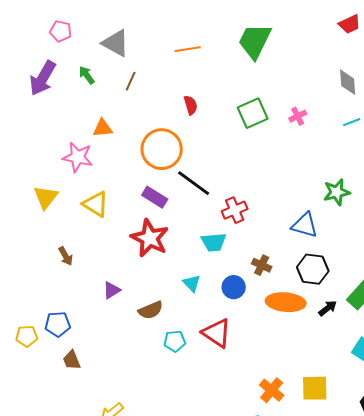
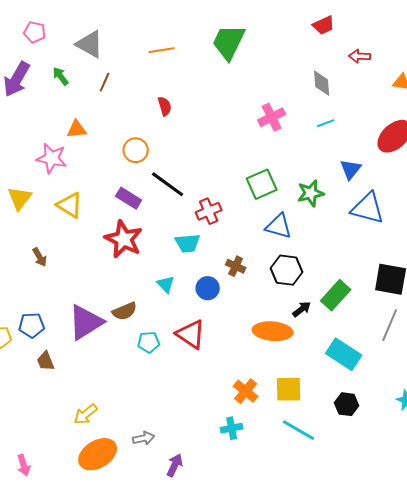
green square: (253, 113) -> (262, 184), moved
pink cross: (298, 116) -> (272, 117), size x1.5
orange circle: (162, 149) -> (136, 150), size x0.6
purple triangle: (112, 290) -> (86, 322), moved, size x2.0
orange ellipse: (286, 302) -> (273, 331), moved

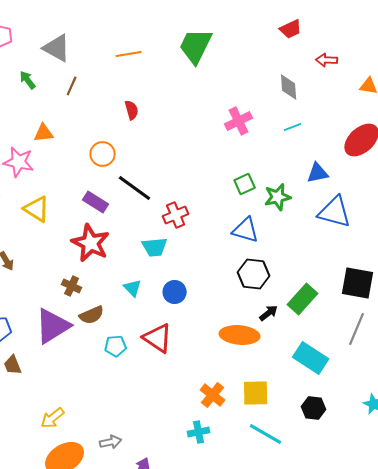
blue triangle: (351, 169) -> (318, 173), turned 40
green square: (262, 184) -> (245, 184), moved, size x0.7
brown cross: (236, 266) -> (72, 286), moved

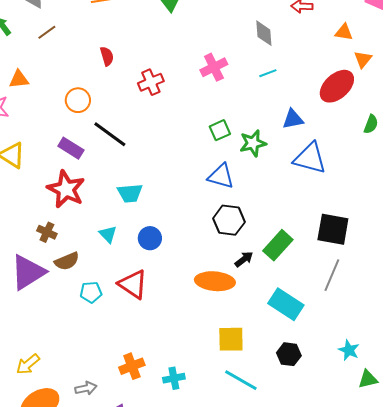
brown line: (72, 86) -> (47, 32), turned 30
red cross: (176, 215) -> (151, 82), moved
orange cross: (213, 395) -> (132, 366), moved, turned 30

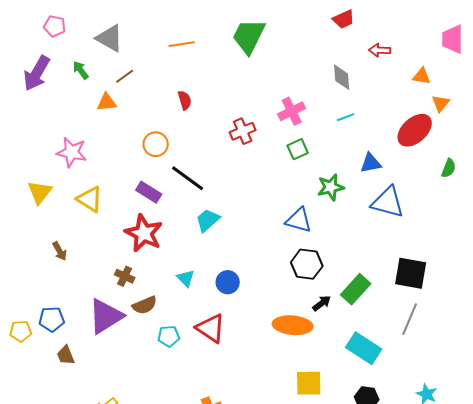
orange triangle: (19, 79) -> (107, 102), moved
red cross: (151, 82) -> (243, 131), moved
green square: (220, 130) -> (298, 149), moved
cyan trapezoid: (130, 193) -> (208, 220), moved, turned 144

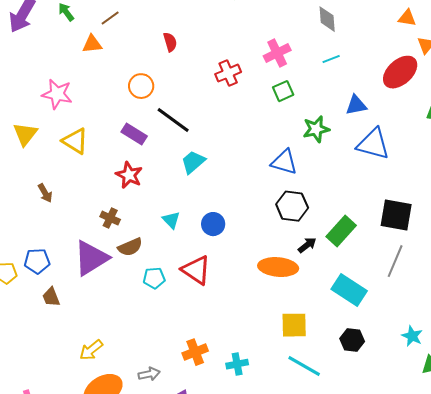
red star: (144, 233) -> (129, 175), size x0.7

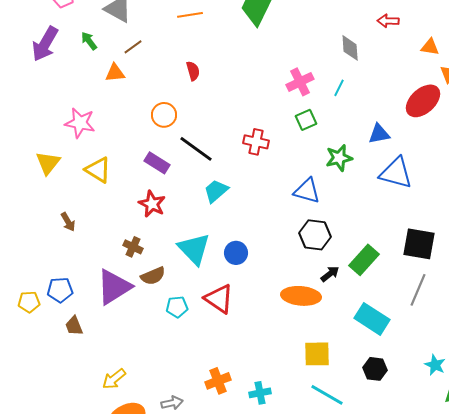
cyan line: (331, 59) -> (339, 88), moved, turned -42
red cross: (228, 73) -> (256, 142), moved, turned 35
cyan triangle: (171, 220) -> (194, 249), size x1.8

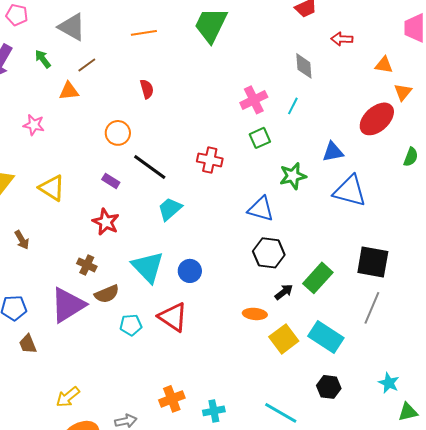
pink star: (80, 123) -> (34, 125), moved, size x0.7
purple rectangle: (157, 163) -> (111, 181), size x0.7
orange ellipse: (301, 296) -> (255, 314), size x0.6
yellow square: (317, 354) -> (284, 339), moved, turned -36

